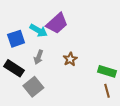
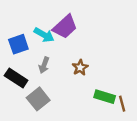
green rectangle: (107, 71) -> (105, 97), moved

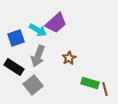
gray arrow: (44, 65) -> (38, 56), size x1.5

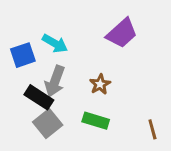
purple trapezoid: (56, 23) -> (122, 33), moved
black rectangle: (14, 67) -> (39, 97), moved
green rectangle: (90, 83) -> (96, 121), moved

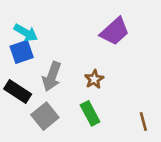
cyan arrow: (55, 43) -> (26, 33), moved
black rectangle: (39, 97) -> (18, 92), moved
green rectangle: (96, 121) -> (90, 113), turned 45

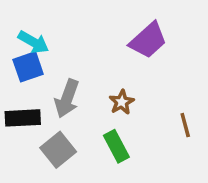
black rectangle: (18, 92) -> (23, 118), turned -36
brown line: (143, 122) -> (185, 125), moved

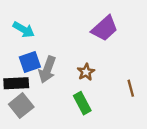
blue square: (28, 67) -> (30, 62), moved
gray square: (58, 150) -> (21, 106), moved

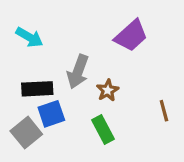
blue square: (30, 62) -> (51, 114), moved
gray arrow: (47, 69) -> (78, 72), moved
black rectangle: (16, 83) -> (37, 89), moved

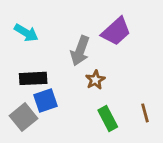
gray arrow: (78, 72) -> (80, 51), moved
brown line: (164, 111) -> (145, 113), moved
green rectangle: (103, 129) -> (108, 118), moved

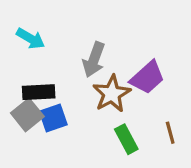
purple trapezoid: (116, 31) -> (147, 78), moved
brown star: (95, 80) -> (112, 94), size x1.6
gray square: (23, 117) -> (27, 115), moved

